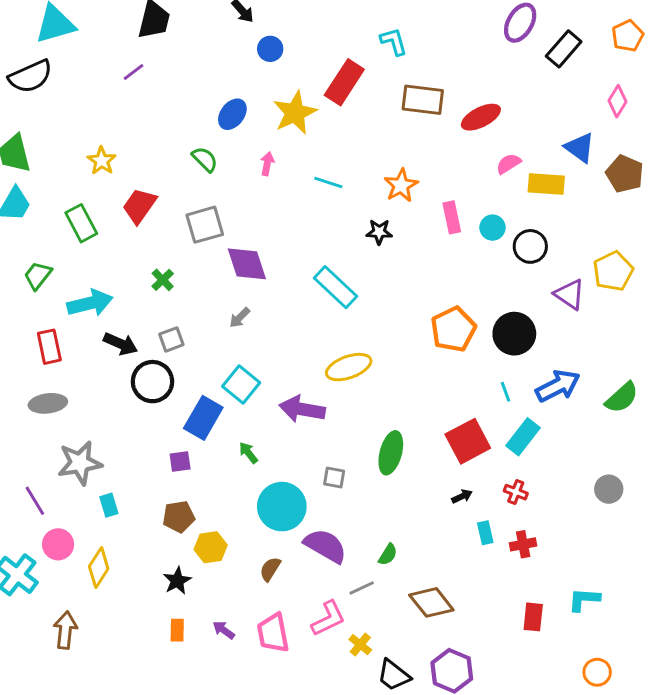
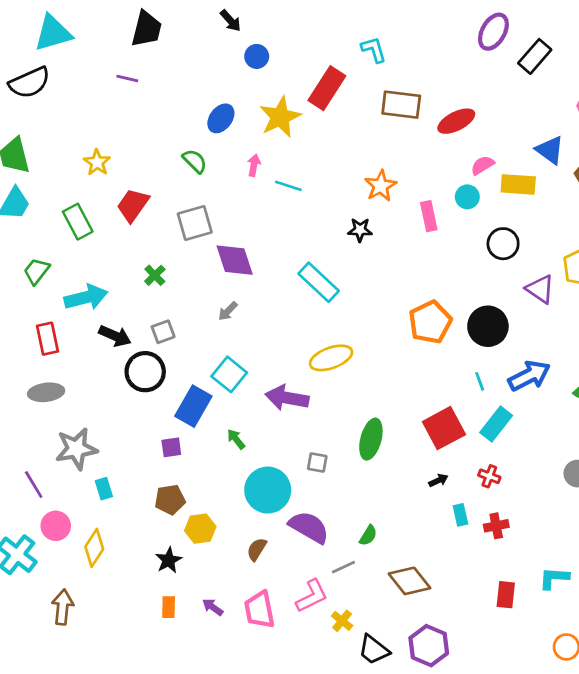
purple line: (134, 72) -> (127, 78), turned 50
cyan line: (328, 183) -> (288, 186), moved
cyan circle: (493, 228) -> (467, 197), moved

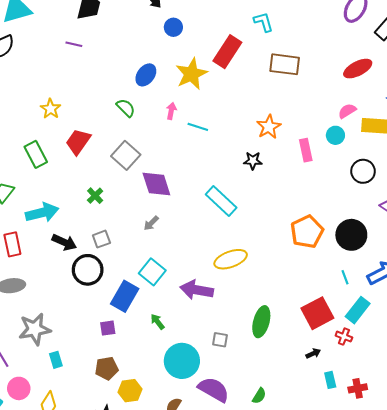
red ellipse: (456, 121) -> (358, 69), moved
gray square: (195, 223) -> (126, 155), turned -32
red cross: (489, 476) -> (344, 337), moved

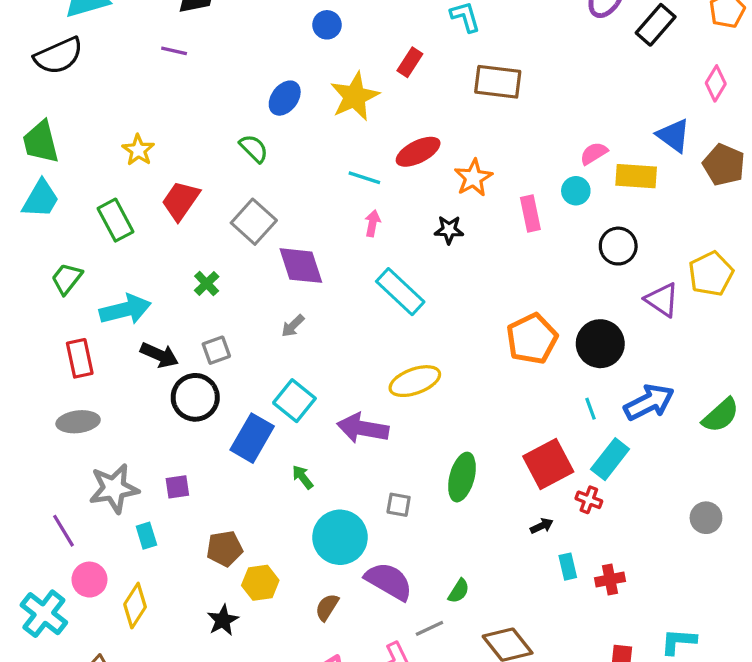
red rectangle: (227, 52) -> (410, 62), size x0.6
red ellipse: (358, 69) -> (418, 152), moved
pink arrow: (171, 111) -> (373, 223), moved
purple square: (108, 328) -> (177, 487), moved

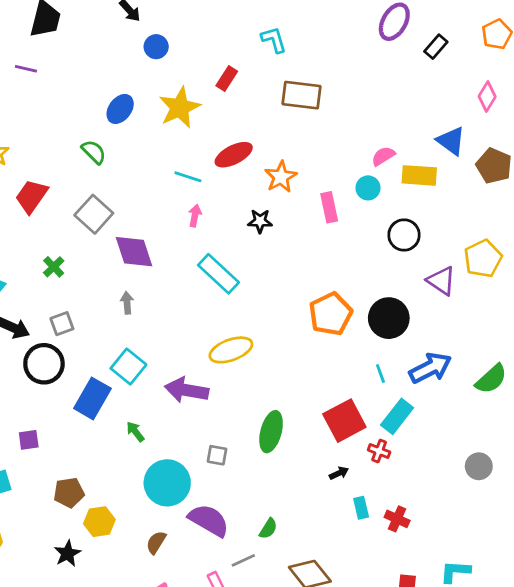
black rectangle: (656, 25) -> (436, 47), size x0.7
gray arrow: (293, 326) -> (127, 303), turned 130
red cross: (610, 580) -> (397, 519), turned 35

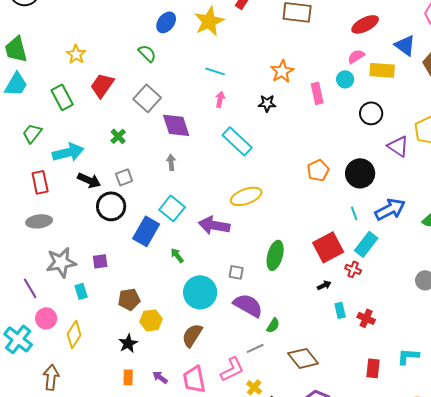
red ellipse: (234, 155) -> (365, 24), moved
orange pentagon: (331, 314) -> (318, 170), size x0.7
purple semicircle: (209, 520) -> (248, 305), moved
brown semicircle: (156, 542) -> (192, 335), size x1.4

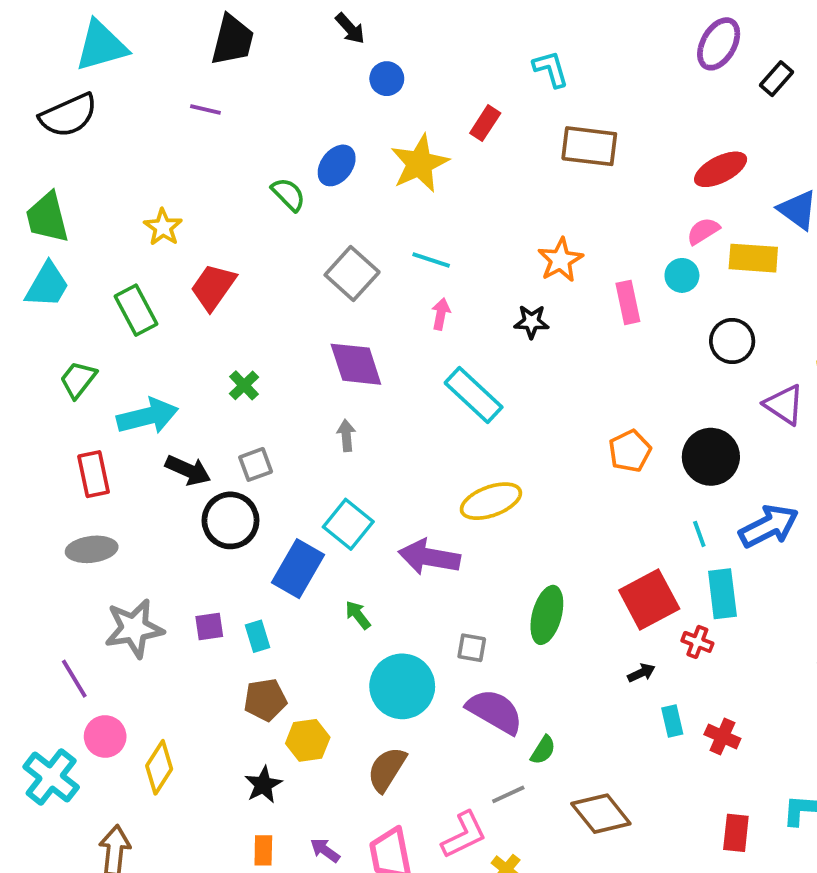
green semicircle: (147, 53) -> (288, 194), moved
gray square: (147, 98) -> (352, 273), moved
cyan rectangle: (366, 244) -> (722, 594), turned -45
cyan rectangle: (81, 291) -> (258, 636), moved

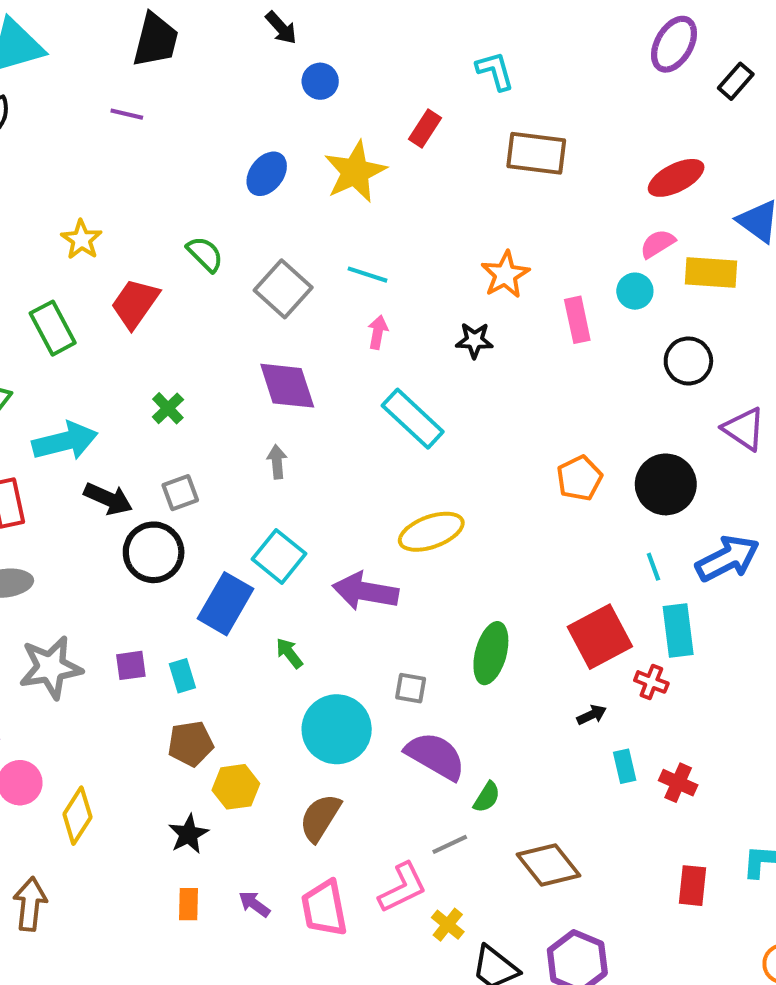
green semicircle: (288, 194) -> (205, 254), moved

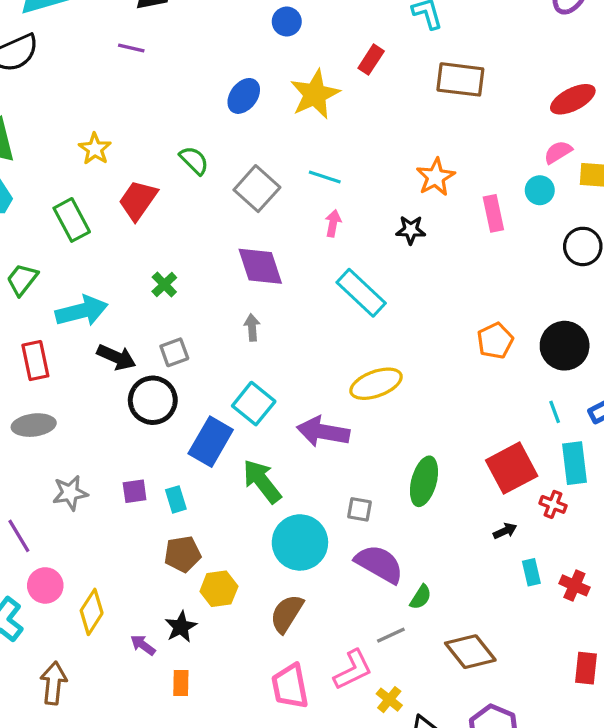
green arrow: (289, 653) -> (262, 481), size x1.8
gray star: (51, 668) -> (70, 493), size x0.7
purple arrow: (254, 904) -> (143, 645), moved

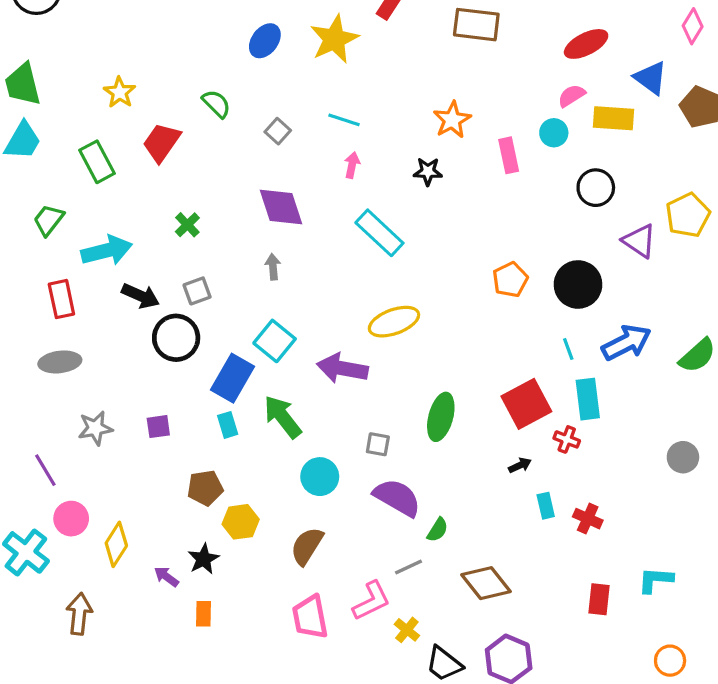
gray square: (257, 189) -> (278, 131), size x0.6
cyan rectangle: (176, 499) -> (228, 425), moved
cyan circle: (300, 542) -> (320, 477), size x0.7

